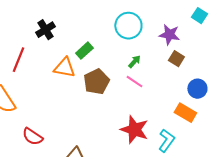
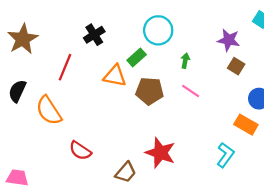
cyan circle: (128, 26) -> (158, 30), moved
green arrow: (134, 62) -> (185, 61), moved, turned -32
brown pentagon: (96, 82) -> (150, 91), turned 30
red star: (134, 130) -> (160, 153), moved

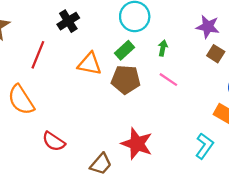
green rectangle: (137, 57) -> (125, 50), moved

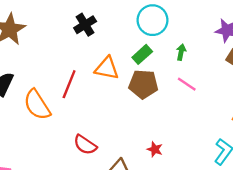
red line: (38, 55) -> (69, 84), moved
red semicircle: (54, 141) -> (85, 145), moved
red star: (137, 144) -> (155, 149), size x0.5

